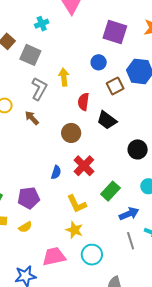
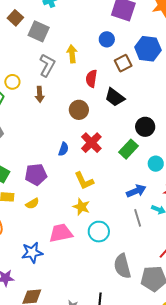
brown arrow: (32, 118) -> (40, 94), turned -140
green rectangle: (110, 191) -> (129, 149), moved

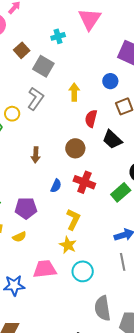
gray L-shape: (47, 65) -> (36, 99), moved
brown arrow: (40, 94) -> (36, 155), moved
red cross: (91, 143) -> (84, 182), turned -30
yellow L-shape: (84, 181) -> (73, 219), turned -135

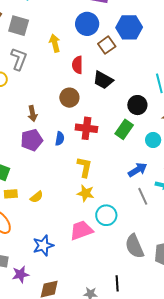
blue circle: (110, 81) -> (87, 24), size x1.5
purple pentagon: (26, 208) -> (32, 140), moved
pink trapezoid: (45, 269) -> (81, 230), moved

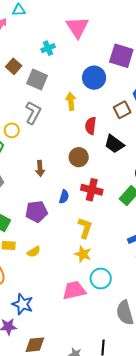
blue circle: (87, 24) -> (94, 78), moved
purple pentagon: (32, 140) -> (36, 212), moved
blue star: (43, 245) -> (23, 304), moved, turned 30

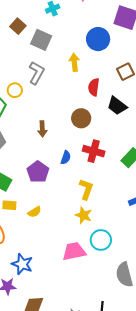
purple pentagon: (36, 212) -> (38, 172), turned -30

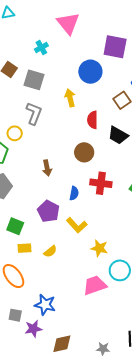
yellow L-shape: (86, 189) -> (77, 225), moved, turned 125

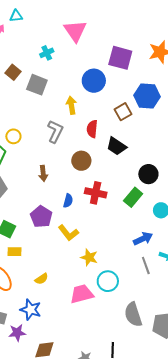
gray L-shape: (34, 113) -> (55, 131), moved
yellow semicircle: (50, 251) -> (41, 279), moved

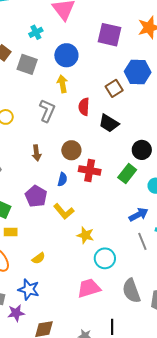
blue circle: (94, 81) -> (66, 55), moved
brown circle: (81, 161) -> (71, 150), moved
pink trapezoid: (82, 294) -> (89, 288), moved

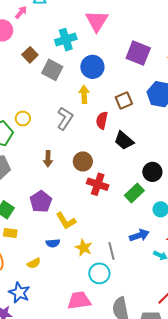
cyan cross: (36, 32) -> (66, 40), size x1.5
brown square: (114, 88) -> (124, 100), moved
blue semicircle: (62, 179) -> (53, 243), moved, turned 64
gray line: (142, 241) -> (111, 251), moved

